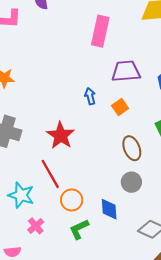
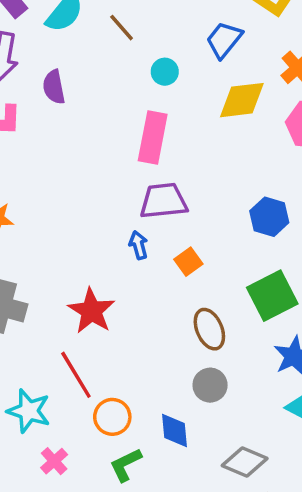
purple trapezoid: (126, 71) -> (163, 201), moved

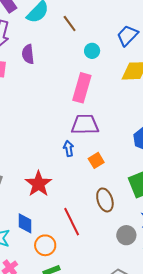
red line: (76, 375) -> (72, 222), moved
gray circle: (210, 385) -> (126, 235), moved
blue diamond: (175, 431) -> (25, 223), moved

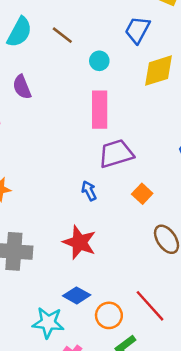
blue arrow: (69, 149) -> (89, 191), moved
red line: (72, 222) -> (150, 306), moved
blue diamond: (25, 223) -> (77, 295), turned -45

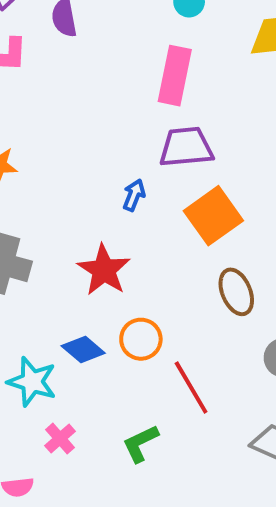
blue arrow: (89, 191) -> (134, 195), turned 36
orange square: (142, 194) -> (213, 216), size x1.8
orange circle: (109, 315) -> (141, 339), moved

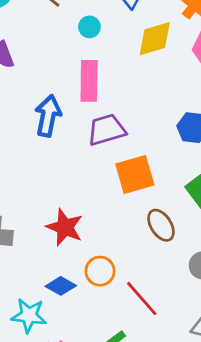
blue arrow: (134, 195) -> (48, 116), moved, size x1.8
orange square: (213, 216) -> (135, 175), turned 30

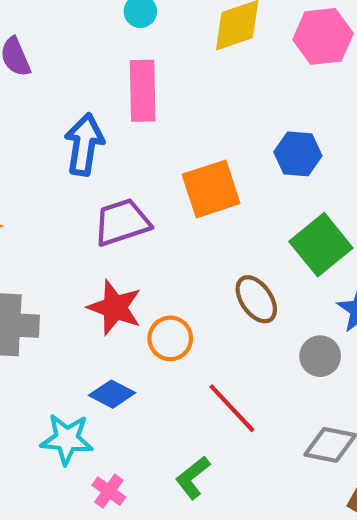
purple trapezoid: (107, 130) -> (122, 222), moved
orange square: (135, 175) -> (211, 189), moved
orange circle: (100, 271) -> (170, 338), moved

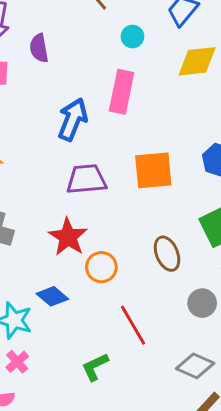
pink cross: (109, 491) -> (17, 362), moved

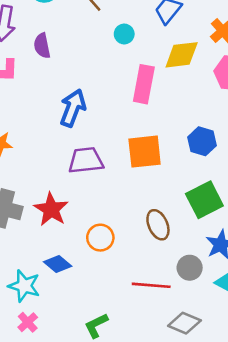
pink rectangle: (122, 92) -> (144, 84), moved
red star: (68, 237) -> (51, 209), moved
red line: (133, 325) -> (151, 285), moved, turned -54

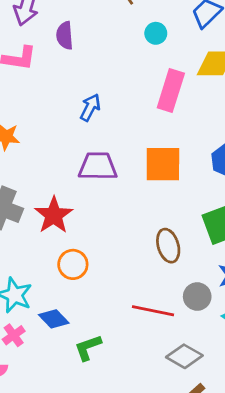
blue arrow: (73, 108) -> (90, 107), size x0.7
orange circle: (100, 238) -> (73, 264), moved
blue diamond: (58, 264) -> (54, 319), moved

